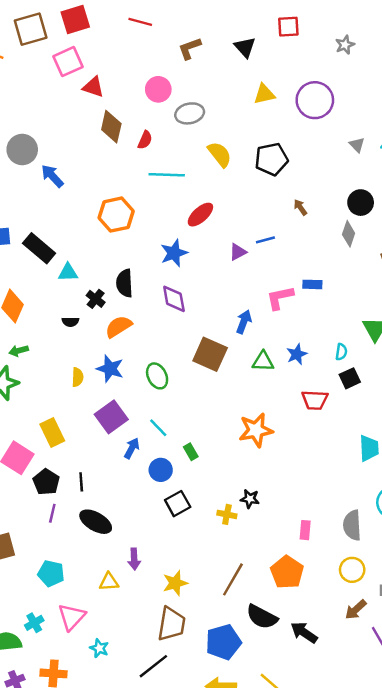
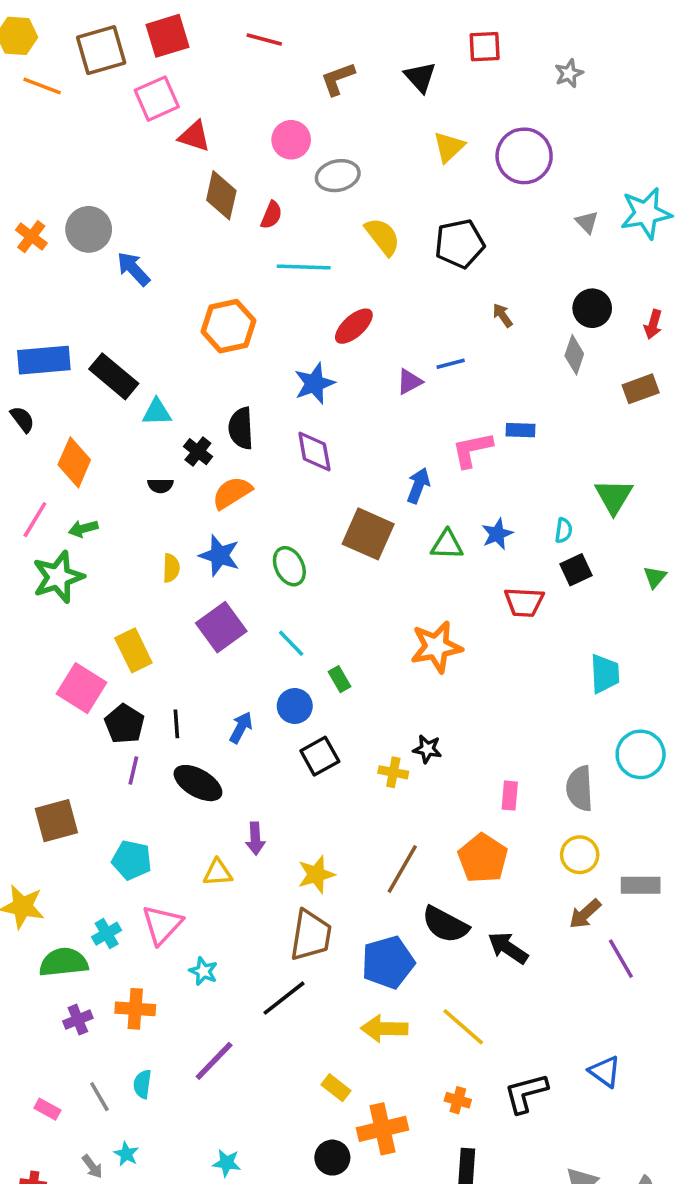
yellow triangle: (264, 94) -> (449, 147), turned -30
blue arrow: (132, 448) -> (241, 728), moved

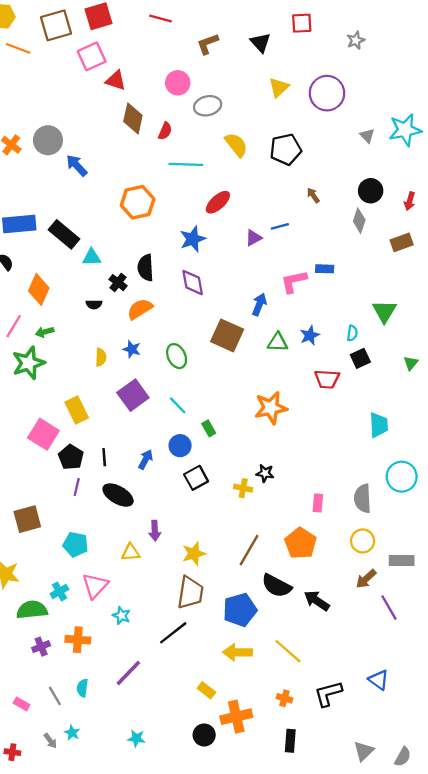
blue star: (219, 555) -> (132, 349), size x0.7

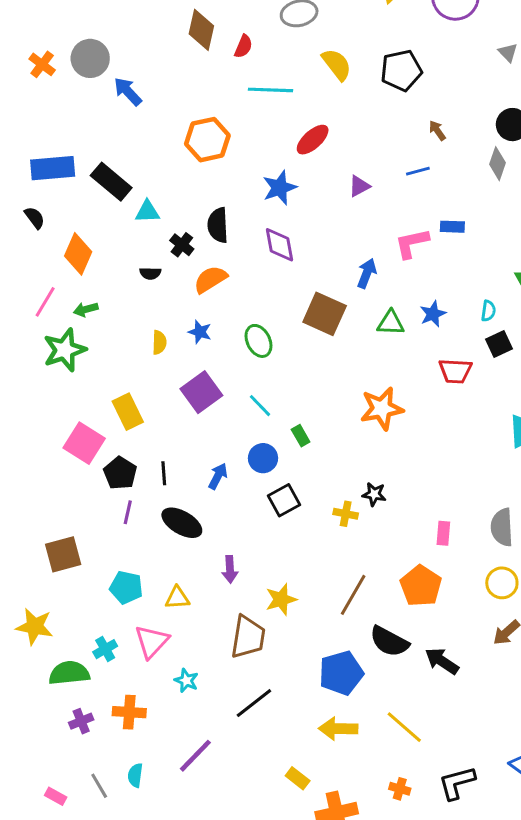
blue line: (280, 226) -> (418, 171), moved
yellow triangle: (131, 552) -> (177, 598), moved
brown trapezoid: (190, 593) -> (248, 637), moved

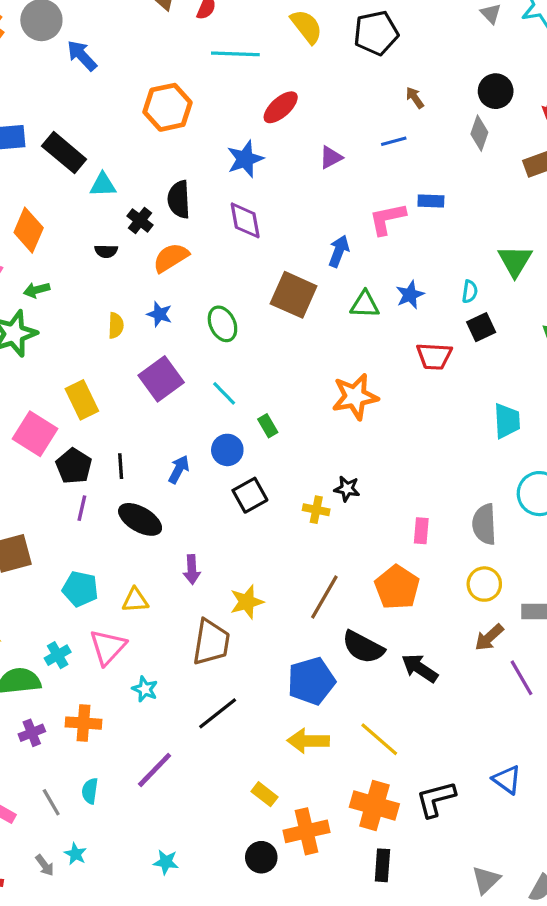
orange cross: (400, 789) -> (374, 805), size x2.0

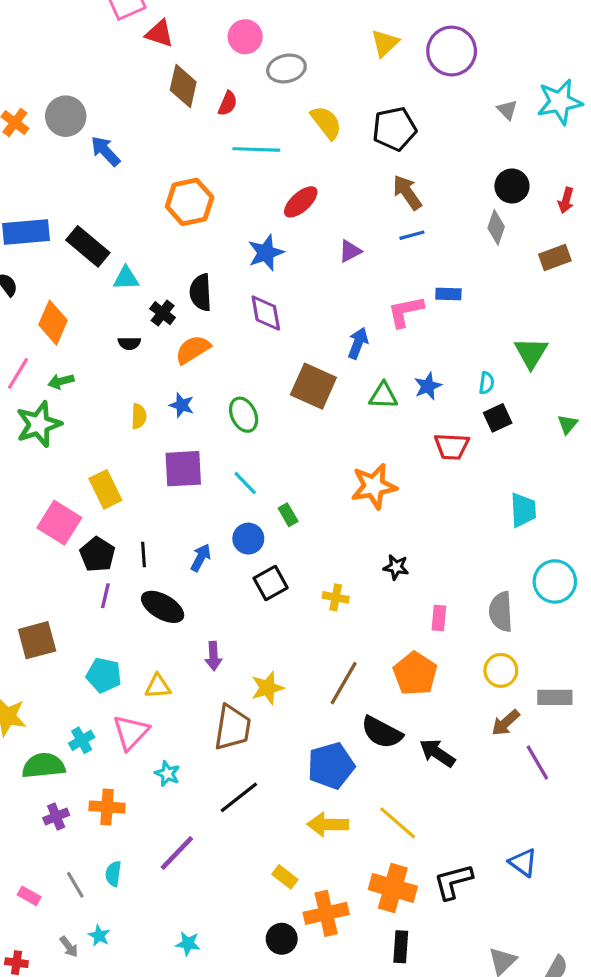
brown arrow: (415, 98) -> (407, 192), moved, size x1.6
purple square: (161, 379) -> (183, 469), turned 33
black star: (347, 489) -> (396, 567), moved

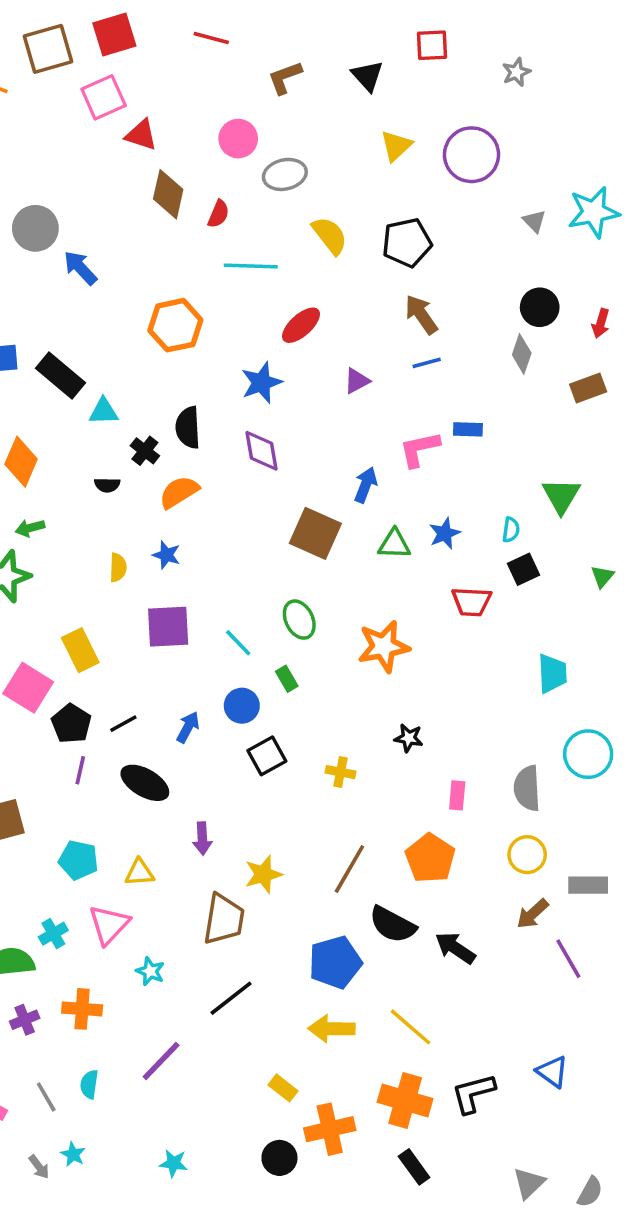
green ellipse: (244, 415) -> (299, 620), moved
black line: (144, 554) -> (123, 724), turned 65
black rectangle: (401, 947) -> (414, 1167), turned -40

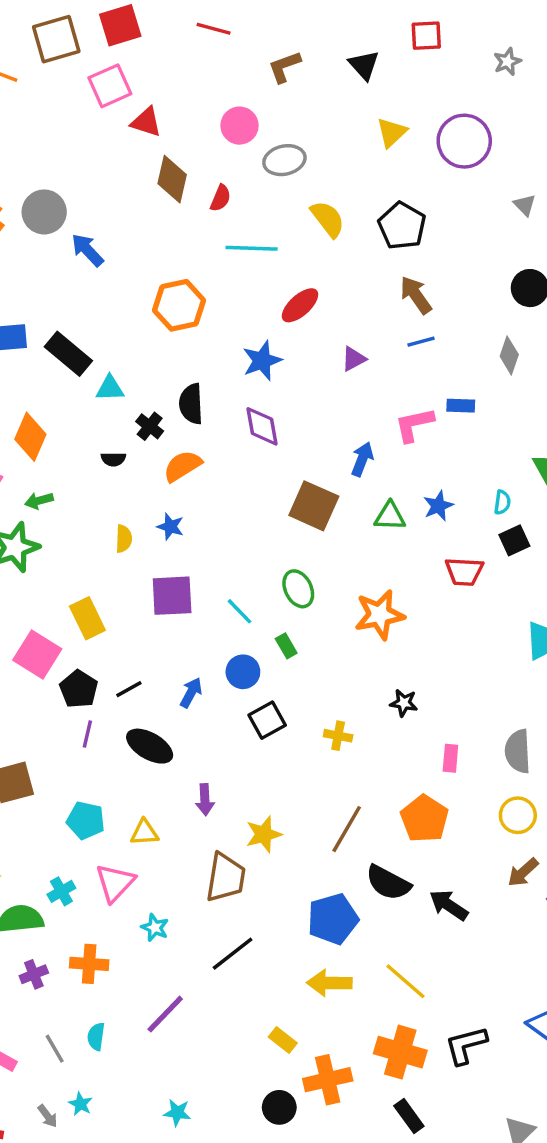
black pentagon: (407, 243) -> (402, 226), turned -30
gray diamond: (522, 354) -> (509, 355), moved

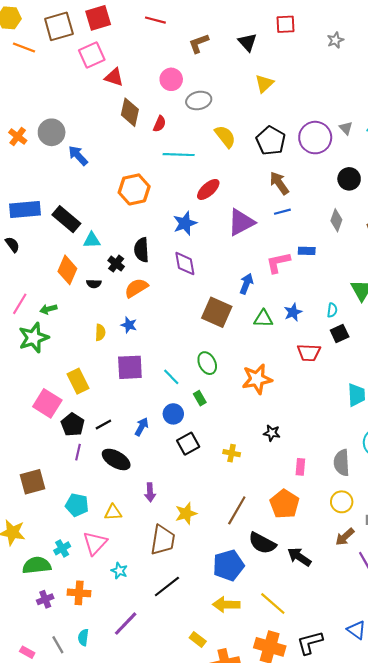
purple circle: (464, 141) -> (315, 138), moved
purple triangle: (354, 359) -> (241, 222), size x1.8
orange diamond: (30, 437) -> (67, 270), moved

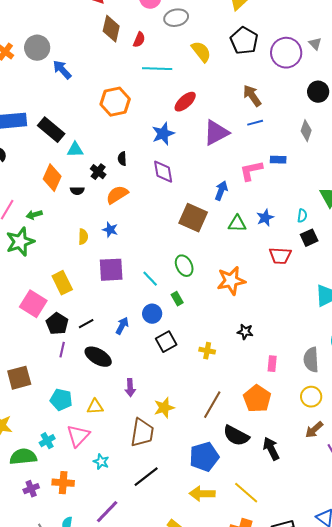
black pentagon: (271, 141) -> (244, 41), moved
black semicircle: (142, 250) -> (122, 159), size x0.6
black arrow: (299, 557) -> (271, 449), turned 30

